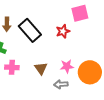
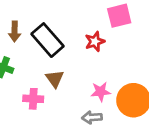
pink cross: (12, 67) -> (33, 99), moved
brown triangle: (41, 68) -> (55, 79), moved

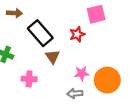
brown arrow: (15, 31) -> (15, 13), moved, turned -88
brown triangle: (55, 79) -> (53, 57), moved

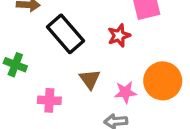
brown triangle: (53, 57) -> (90, 79), moved
orange circle: (107, 80) -> (163, 81), moved

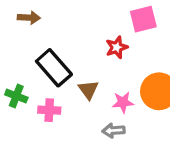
black rectangle: (66, 34) -> (54, 68), moved
green cross: (15, 65) -> (16, 96), moved

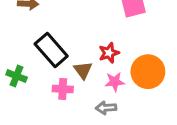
red star: (117, 47) -> (109, 53), moved
pink cross: (49, 110) -> (63, 89), moved

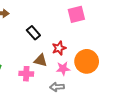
black rectangle: (51, 50) -> (33, 33), moved, size x0.6
brown triangle: (83, 70) -> (41, 60), turned -40

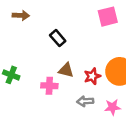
red star: (59, 48) -> (92, 76), moved
pink star: (63, 69) -> (112, 107), moved

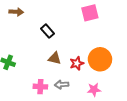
pink cross: (49, 86) -> (40, 87), moved
gray arrow: (85, 101) -> (62, 85), moved

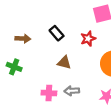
brown arrow: (16, 12) -> (23, 39), moved
red star: (77, 63) -> (88, 39), moved

